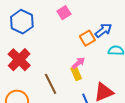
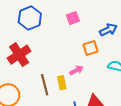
blue arrow: (103, 30) -> (108, 30), moved
yellow rectangle: (76, 73) -> (62, 83), moved

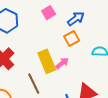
blue arrow: (108, 30) -> (76, 19), moved
yellow rectangle: (62, 83) -> (47, 61), moved, size x1.6

